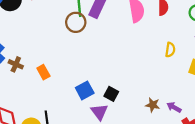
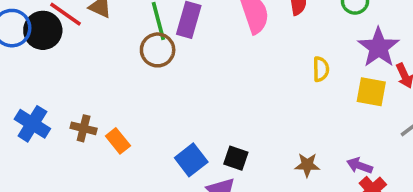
brown cross: (16, 64) -> (84, 128), moved
purple arrow: (174, 107) -> (360, 166), moved

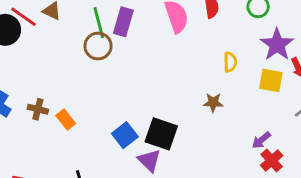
black square: (236, 158) -> (161, 134), size x1.6
brown star: (307, 165) -> (213, 103), moved
purple arrow: (360, 166) -> (261, 140), turned -60

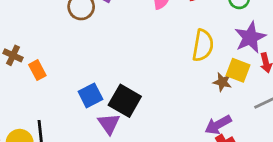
yellow semicircle: (230, 62) -> (203, 45), size x1.6
brown star: (213, 103) -> (222, 82), moved
purple arrow: (261, 140) -> (218, 125), size x1.4

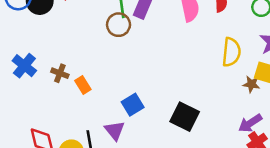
black square: (125, 101) -> (185, 117), moved
purple triangle: (109, 124) -> (115, 130), moved

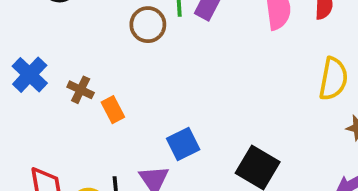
brown circle: (118, 25) -> (148, 25), moved

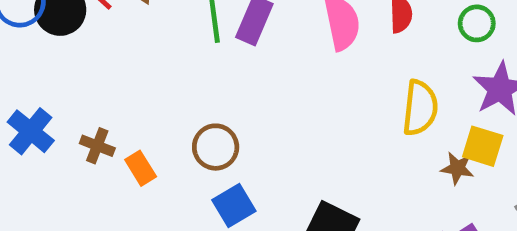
brown circle: (148, 25) -> (216, 147), moved

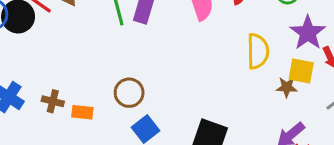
orange rectangle: (141, 168) -> (82, 112), turned -45

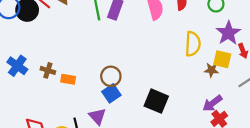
brown circle: (129, 93) -> (111, 76), moved

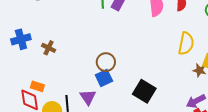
blue cross: (17, 66) -> (21, 39), turned 30
orange rectangle: (68, 79) -> (37, 86), moved

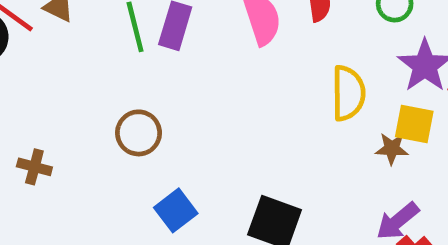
brown circle: (106, 62) -> (139, 133), moved

